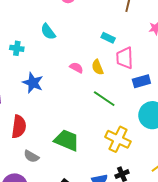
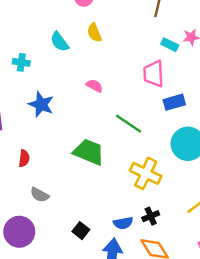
cyan rectangle: (108, 38) -> (170, 45), moved
yellow semicircle: (98, 67) -> (94, 33), moved
red semicircle: (19, 127) -> (24, 158), size x0.6
green trapezoid: (67, 140) -> (89, 152), moved

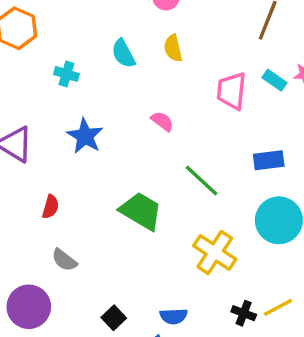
pink trapezoid: (154, 74) -> (231, 91), moved
black cross: (151, 216) -> (244, 313), moved, turned 35

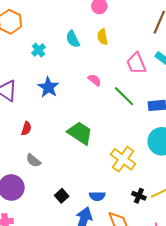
cyan cross: (66, 74) -> (39, 50), turned 32
pink trapezoid: (231, 91) -> (136, 63), turned -30
green line: (202, 180) -> (124, 96), moved

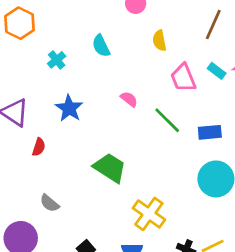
yellow semicircle: (102, 37) -> (159, 41), moved
red semicircle: (26, 128) -> (39, 147), moved
yellow cross: (123, 159) -> (149, 214), moved

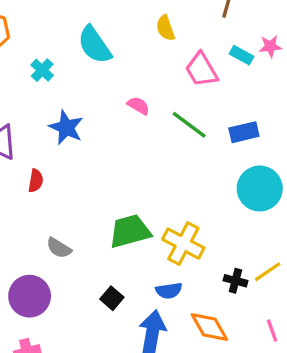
cyan semicircle: (101, 46) -> (94, 45), size x1.4
green trapezoid: (110, 168) -> (130, 231), moved, turned -40

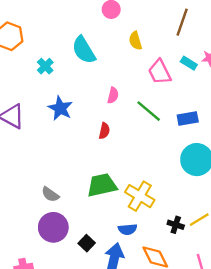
pink semicircle: (138, 106) -> (113, 95), turned 70
red semicircle: (36, 181) -> (104, 131), moved
purple circle: (30, 296) -> (53, 227), moved
black square: (112, 298) -> (87, 243), moved

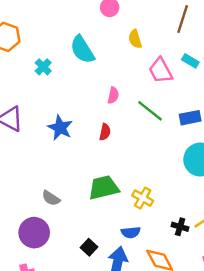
blue star: (60, 108) -> (60, 128), moved
yellow cross: (140, 196) -> (143, 198), size x0.7
purple circle: (53, 227) -> (34, 233), moved

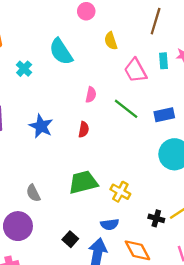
cyan rectangle: (190, 61) -> (164, 61), turned 56
gray semicircle: (51, 198) -> (33, 193), turned 30

